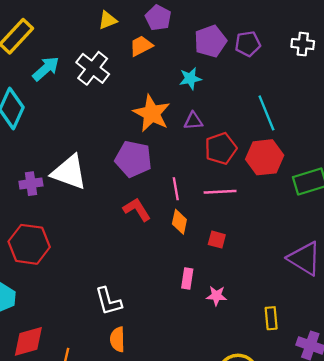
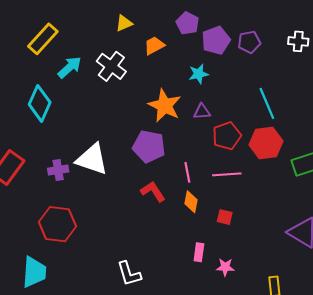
purple pentagon: (158, 18) -> (188, 23), moved

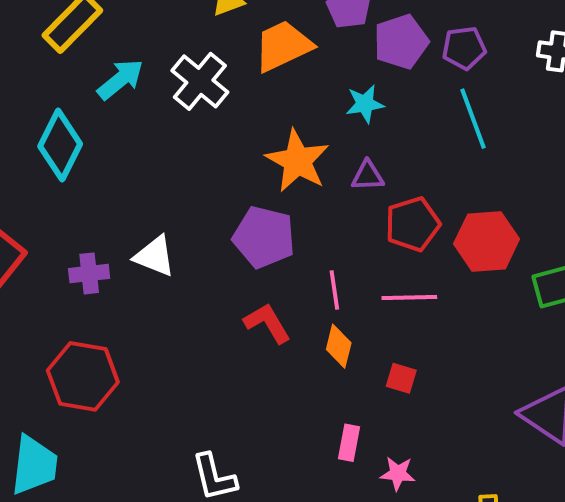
orange trapezoid: (154, 46) -> (283, 46), size x1.5
cyan line: (267, 103) -> (473, 119), moved
white triangle: (92, 159) -> (155, 256), size x0.7

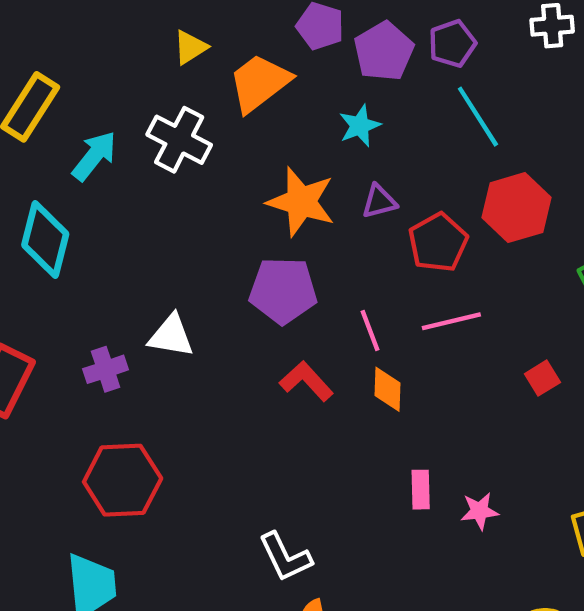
red hexagon: (487, 241) -> (516, 208), moved
red square: (401, 378) -> (542, 378), moved, turned -36

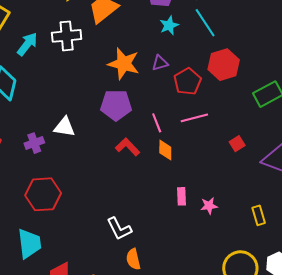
cyan star: (360, 126) -> (169, 25), moved
white cross: (179, 140) -> (67, 36), turned -32

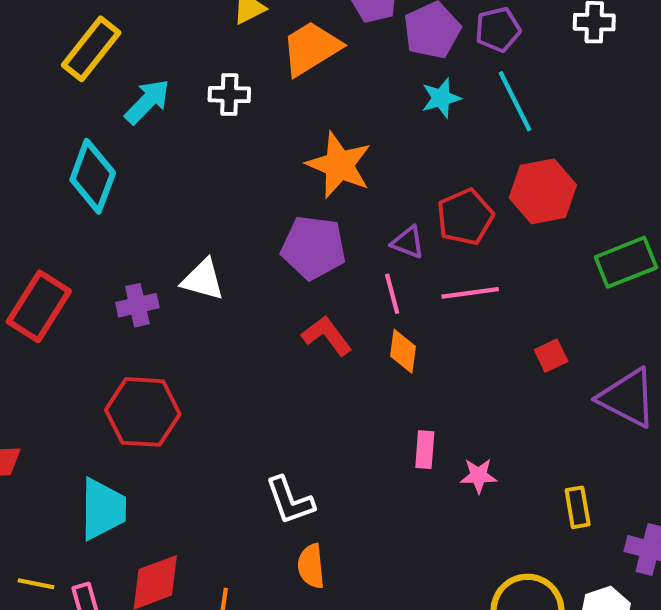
white cross: (67, 36) -> (229, 94), size x0.7
purple triangle: (160, 63) -> (408, 242), moved, turned 30

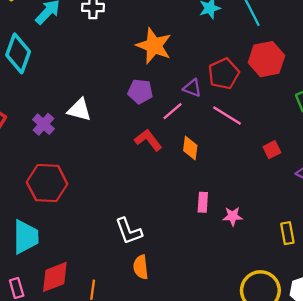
purple pentagon: (313, 248) -> (140, 91), size x0.7
pink line: (470, 293) -> (227, 115), turned 40
pink line: (392, 294) -> (172, 111), moved, turned 65
purple cross: (137, 305) -> (43, 124), turned -35

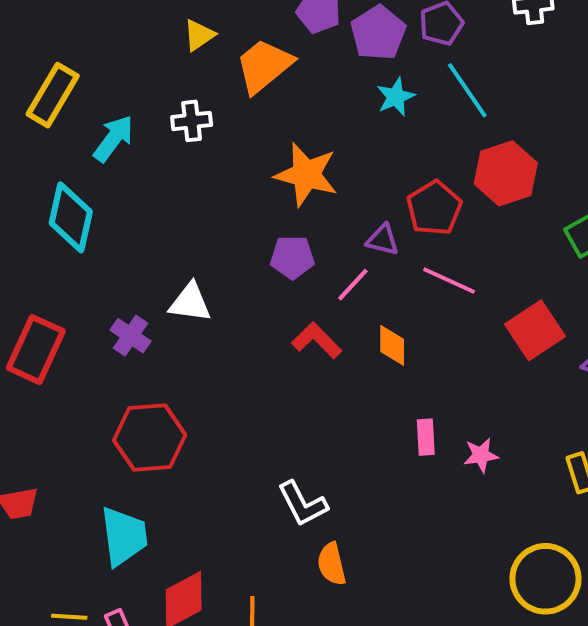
red square: (272, 150) -> (535, 330), size x1.8

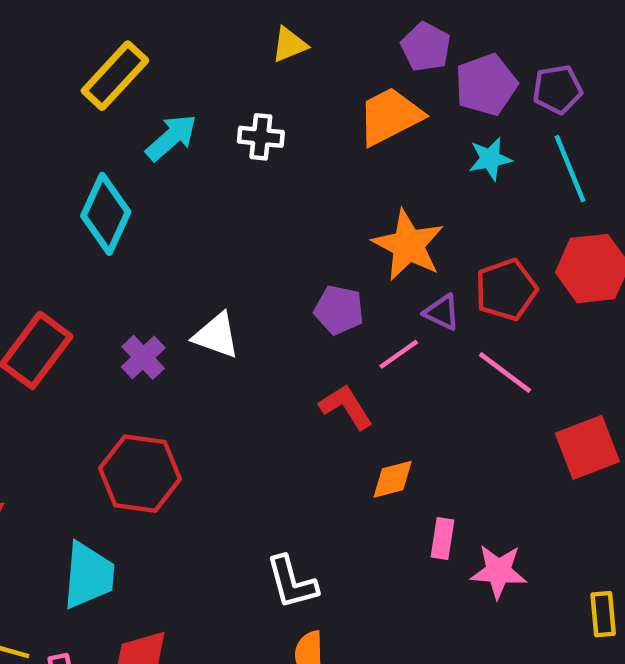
orange trapezoid: (264, 66) -> (390, 116), moved
orange star: (306, 175) -> (408, 245), moved
orange diamond: (392, 345) -> (393, 479), moved, turned 63
pink star: (481, 455) -> (499, 571), size x1.4

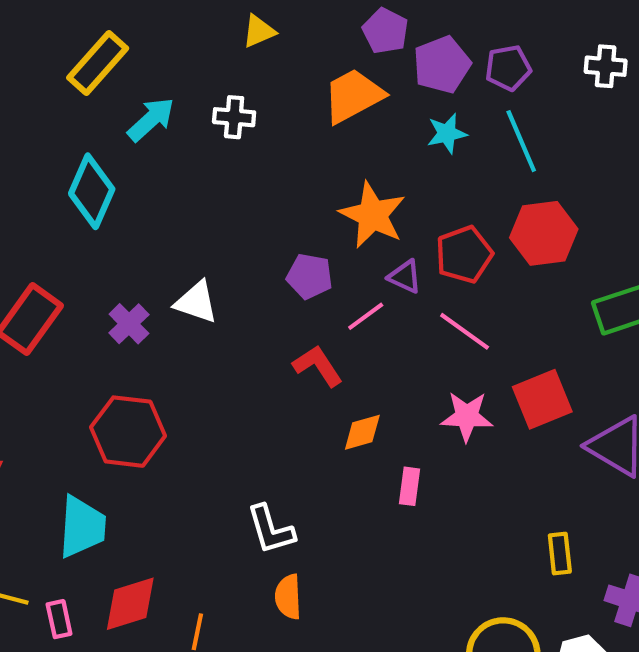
pink star: (499, 571) -> (467, 416), moved

